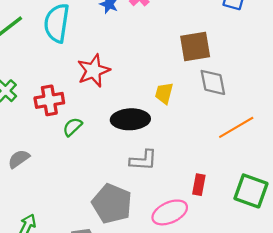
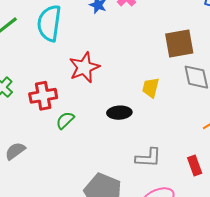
black ellipse: (130, 119) -> (119, 113), size x0.7
gray L-shape: (143, 160) -> (148, 158), moved
red rectangle: (199, 185) -> (195, 165), moved, turned -30

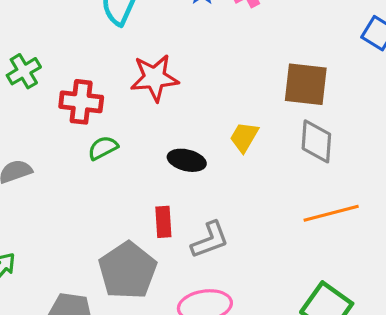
gray L-shape: (148, 158) -> (210, 240), turned -40
red rectangle: (195, 165) -> (163, 222), moved

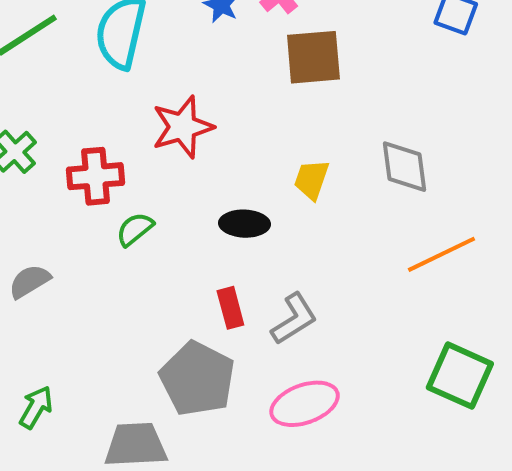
brown square: (306, 84) -> (313, 57), moved

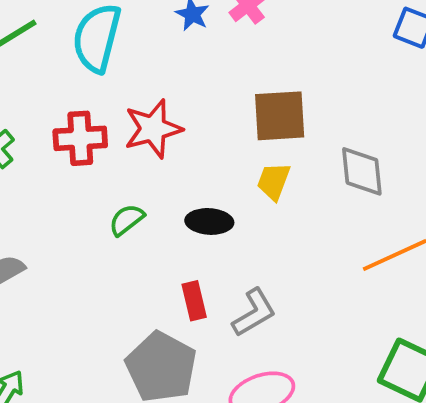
brown square: (313, 57) -> (280, 116), moved
red cross: (96, 176) -> (80, 138), moved
green semicircle: (135, 229) -> (127, 220), moved

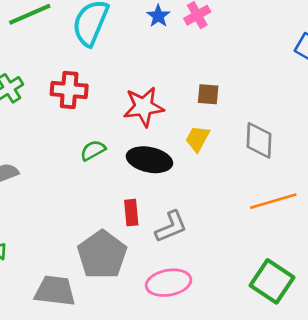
brown square: (280, 116) -> (208, 94), size x0.6
red star: (153, 129) -> (144, 107), moved
black ellipse: (209, 221) -> (149, 160), size x1.4

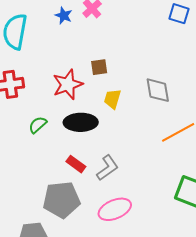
brown square: (208, 94) -> (99, 67), moved
red rectangle: (131, 213) -> (76, 164), turned -36
gray pentagon: (102, 255) -> (62, 200), turned -30

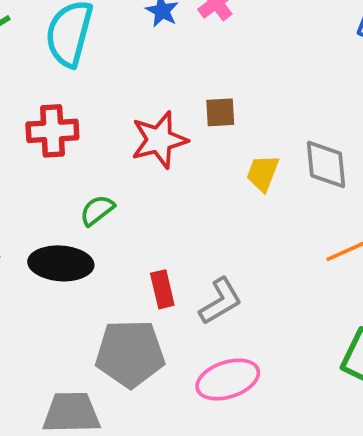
yellow trapezoid: (112, 99) -> (263, 173), moved
black ellipse: (81, 122) -> (61, 263), moved
red rectangle: (76, 164) -> (162, 289), turned 36

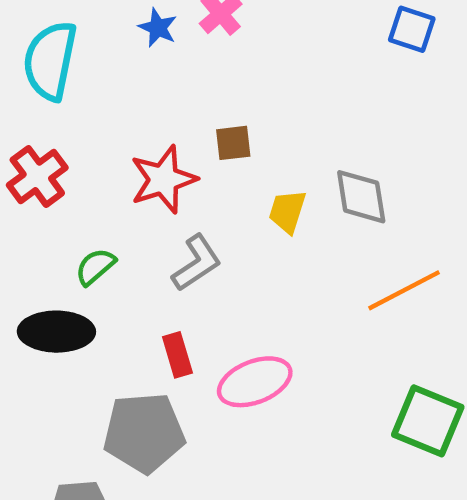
red cross: (52, 131) -> (37, 176), turned -30
gray L-shape: (220, 301) -> (197, 263), moved
pink ellipse: (228, 380) -> (255, 382), moved

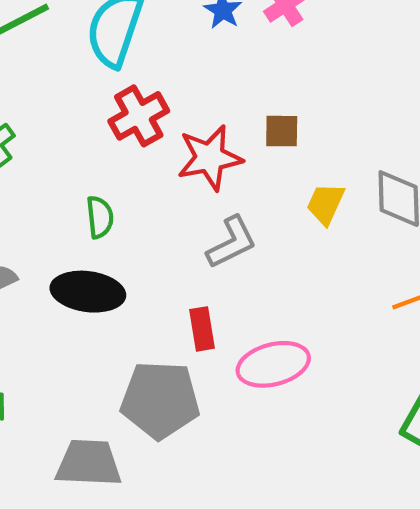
red cross: (37, 176) -> (139, 116), moved
green semicircle: (95, 267) -> (100, 217), moved, turned 117

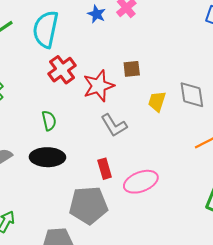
gray L-shape: (232, 242) -> (114, 125), turned 92

